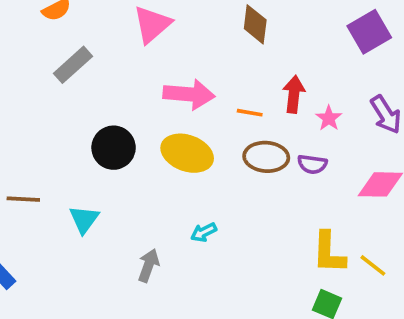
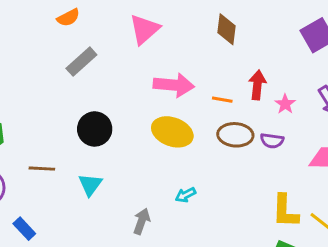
black circle: (114, 148) -> (95, 129), moved

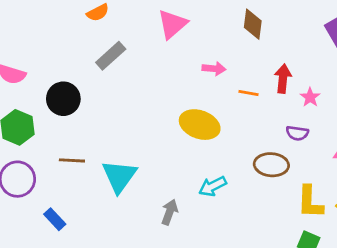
pink arrow: (174, 85) -> (214, 69), moved, size x0.6
black circle: (95, 129) -> (63, 99), moved
brown ellipse: (235, 135) -> (271, 165), moved
cyan triangle: (90, 185) -> (119, 176), size x1.5
cyan arrow: (186, 195) -> (213, 186), size x1.4

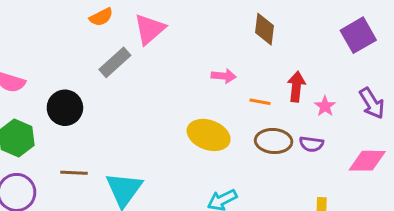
pink triangle: (172, 24) -> (150, 29), moved
brown ellipse: (271, 165) -> (274, 141), moved

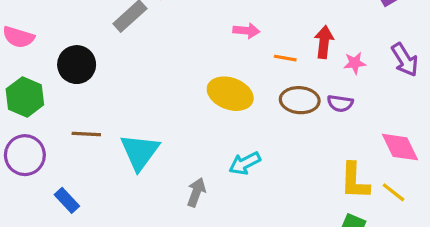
pink star: (325, 106) -> (355, 63), turned 30
pink diamond: (367, 161) -> (400, 147), moved, turned 63

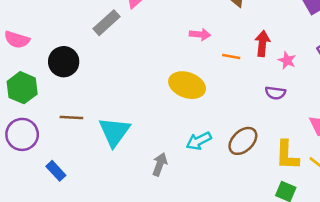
pink star: (355, 63) -> (287, 60), turned 30
brown ellipse: (300, 100) -> (243, 141), moved, turned -48

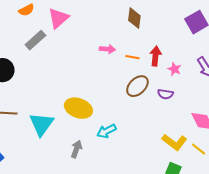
orange line: (231, 56) -> (132, 57), moved
yellow ellipse: (187, 85) -> (78, 108), moved
brown ellipse: (243, 141) -> (137, 86), moved
yellow L-shape: (287, 155) -> (174, 142), turned -55

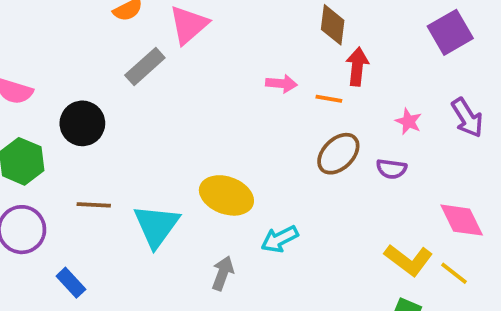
red arrow: (155, 56) -> (357, 66), moved

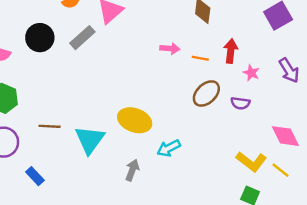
red arrow: (357, 66) -> (231, 51), moved
black circle: (82, 123) -> (40, 38), moved

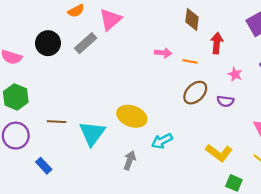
red arrow: (231, 51) -> (217, 43), moved
yellow L-shape: (251, 162) -> (219, 153), moved

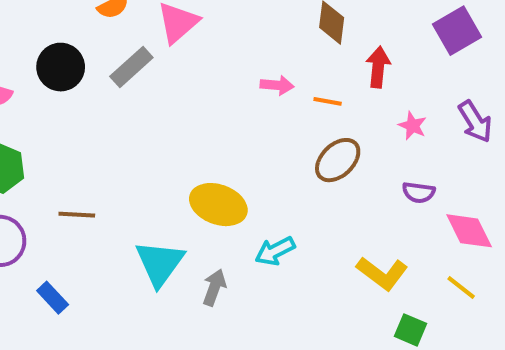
purple semicircle: (225, 101) -> (419, 192), moved
cyan triangle: (92, 133) -> (160, 263), moved

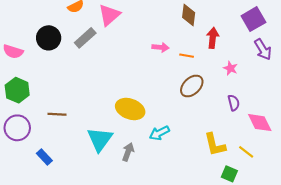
purple arrow: (475, 122) -> (263, 49), moved
purple semicircle: (419, 192) -> (234, 103), turned -112
yellow L-shape: (382, 273) -> (215, 145), turned 40
yellow line: (461, 287) -> (246, 152), moved

